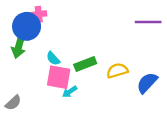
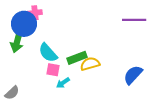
cyan semicircle: (53, 58) -> (48, 53), size x1.5
yellow semicircle: (117, 71) -> (90, 64), moved
pink square: (59, 77) -> (53, 70), size x0.6

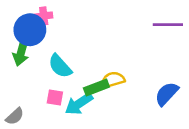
green rectangle: (77, 58) -> (96, 87), moved
pink square: (53, 70) -> (55, 98), moved
cyan arrow: (63, 83) -> (79, 104), size x1.6

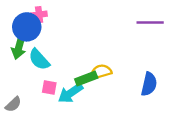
cyan semicircle: (60, 66) -> (39, 59), moved
blue semicircle: (167, 94) -> (149, 84), turned 150

